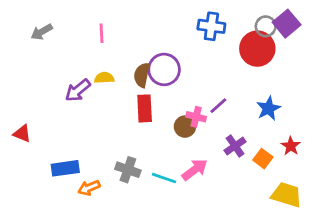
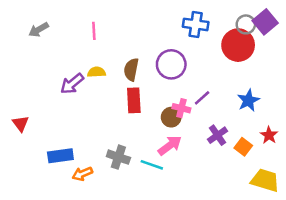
purple circle: (164, 69) -> (171, 64), moved
red triangle: (22, 133) -> (21, 124), turned 30
pink arrow: (195, 170) -> (170, 145), moved

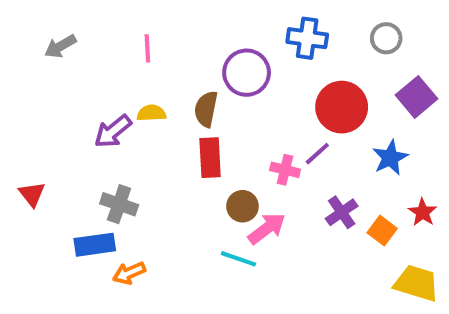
purple square: (265, 22) -> (417, 97), moved
red circle: (238, 45) -> (342, 107), moved
purple circle: (171, 64) -> (247, 73), moved
brown circle: (171, 117) -> (242, 206), moved
gray cross: (118, 157) -> (119, 204), moved

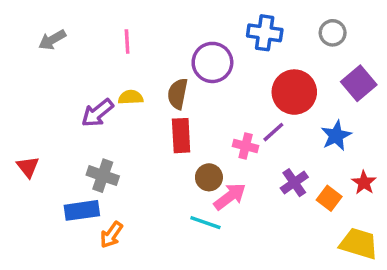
orange arrow: (129, 273) -> (111, 235), turned -32

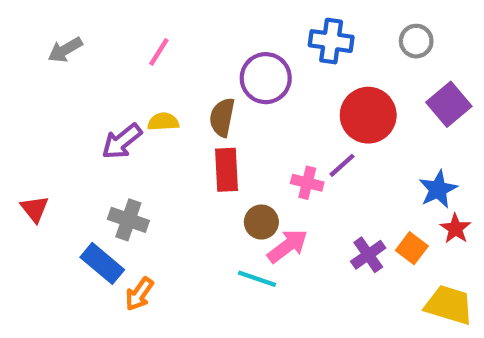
pink line: (127, 42) -> (159, 52), turned 35
blue star: (336, 136) -> (438, 189), moved
purple cross: (294, 183) -> (368, 255), moved
blue rectangle: (82, 210) -> (102, 263), turned 48

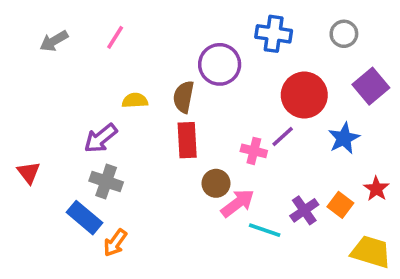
pink line: (159, 52) -> (115, 37), moved
purple arrow: (122, 141) -> (101, 138), moved
blue star: (438, 189) -> (344, 138), moved
cyan line: (257, 279) -> (265, 230), moved

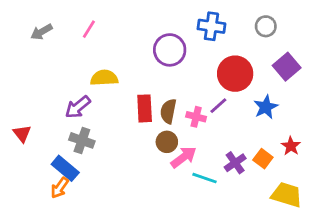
brown semicircle: (184, 97) -> (168, 111), moved
yellow semicircle: (135, 100) -> (104, 78), size x1.4
orange arrow: (115, 243) -> (60, 188), moved

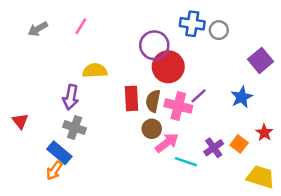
gray circle: (266, 26) -> (219, 30), moved
red circle: (235, 74) -> (168, 67), moved
purple arrow: (78, 107) -> (71, 97), turned -40
pink cross: (196, 117) -> (178, 106), size x1.5

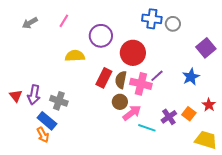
purple circle: (154, 45) -> (101, 36), moved
purple arrow: (71, 97) -> (34, 95), moved
red rectangle: (131, 98) -> (104, 78), turned 30
orange arrow: (54, 171) -> (43, 135), turned -63

